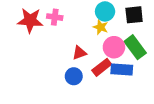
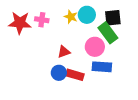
yellow star: (101, 27) -> (71, 17), moved
green rectangle: (135, 47) -> (108, 33), moved
red rectangle: (102, 67) -> (75, 75), moved, turned 54

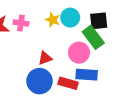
blue circle: (59, 73) -> (40, 81), size x1.5
red rectangle: (75, 75) -> (68, 83), moved

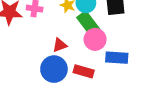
green rectangle: (93, 37) -> (88, 23), moved
blue rectangle: (87, 75) -> (117, 58), moved

